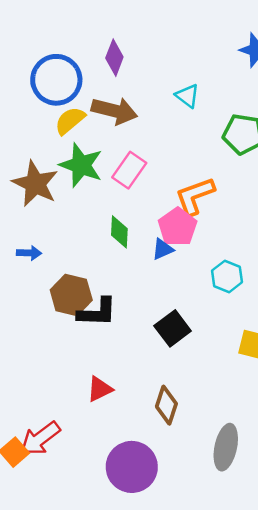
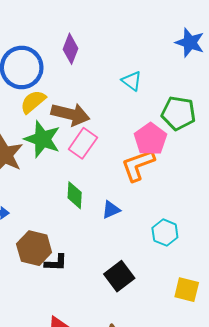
brown arrow: (114, 111) -> (70, 114), moved
pink pentagon: (178, 227) -> (150, 139), moved
black L-shape: (97, 312) -> (56, 263), size x0.7

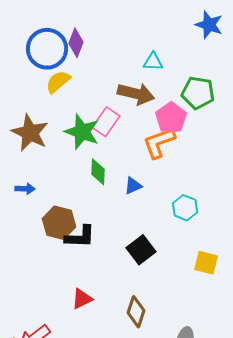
purple diamond: (70, 49) -> (76, 43), moved
cyan triangle: (132, 81) -> (153, 62), turned -35
brown arrow: (70, 114) -> (136, 94), moved
green star: (42, 139) -> (82, 132), moved
black L-shape: (56, 263) -> (80, 237), size x1.4

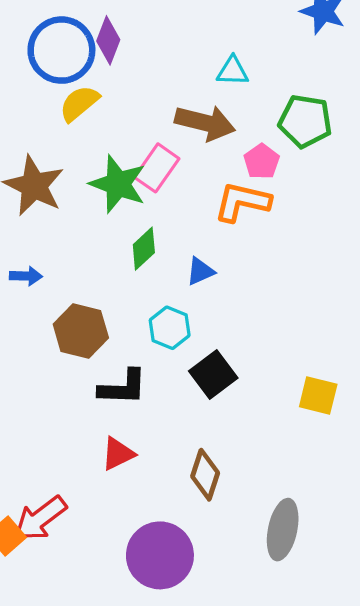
pink pentagon: (171, 118) -> (262, 161), size x0.7
orange L-shape: (159, 143) -> (242, 202), turned 33
green diamond: (98, 172) -> (144, 249), turned 44
cyan hexagon: (185, 208) -> (170, 328), moved
black L-shape: (80, 237) -> (123, 387), moved

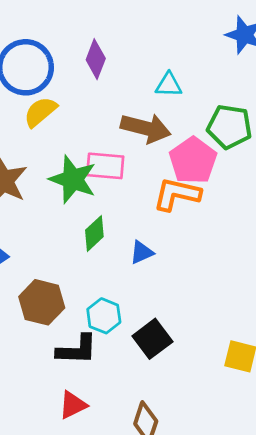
purple diamond: (108, 40) -> (96, 59), moved
pink pentagon: (262, 161) -> (193, 160), size x1.6
pink rectangle: (157, 168) -> (105, 166), turned 60
cyan hexagon: (170, 328) -> (104, 316), moved

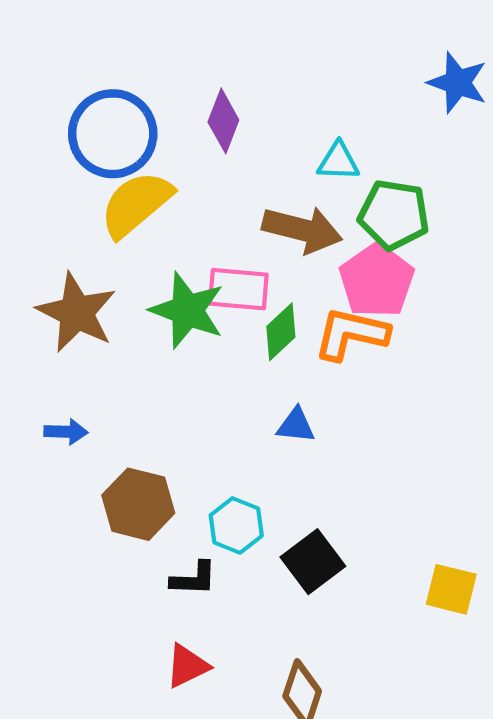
yellow semicircle: (40, 112) -> (136, 204), size x1.4
green pentagon: (229, 127) -> (394, 215), moved
green diamond: (94, 233) -> (281, 332), moved
blue triangle: (142, 252) -> (296, 425), turned 30
black L-shape: (77, 350) -> (194, 579), size x0.7

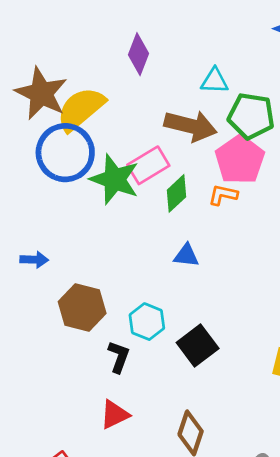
blue circle: (113, 134) -> (65, 153), moved
pink rectangle: (238, 289) -> (148, 165), turned -36
brown star: (77, 313) -> (41, 93), moved
orange L-shape: (351, 334) -> (223, 195), size x0.6
black L-shape: (194, 579) -> (119, 357), turned -72

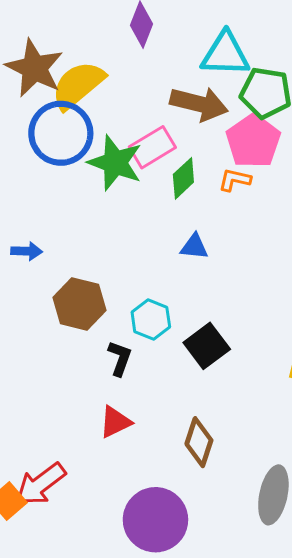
cyan triangle: (214, 81) -> (225, 54), size x1.6

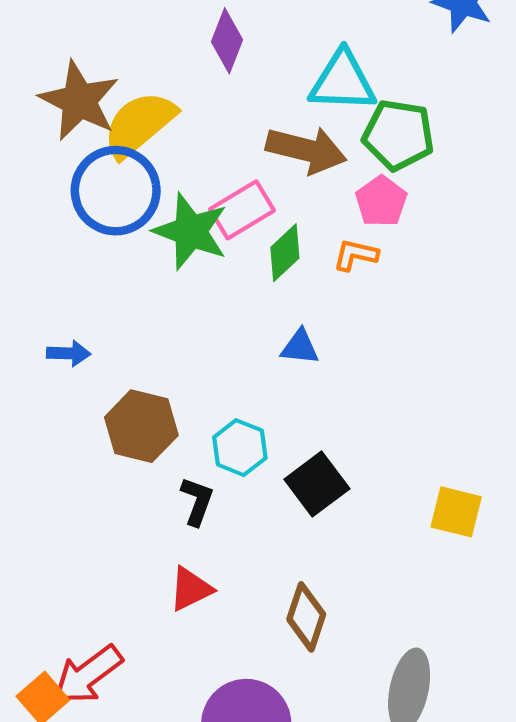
pink pentagon: (253, 141) -> (381, 201), size x0.7

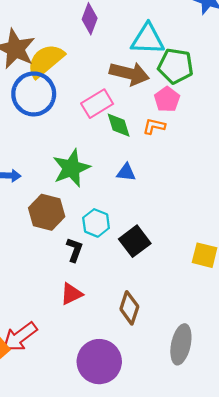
green star: (191, 231) -> (71, 168), moved, turned 30
green diamond: (285, 253) -> (119, 125), turned -64

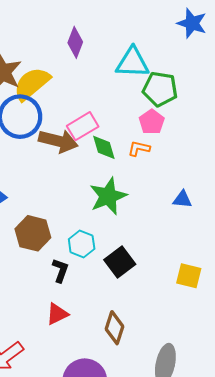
brown arrow: (129, 74) -> (58, 141), moved
green star: (71, 168) -> (108, 196), moved
blue triangle: (126, 172) -> (182, 199), moved

